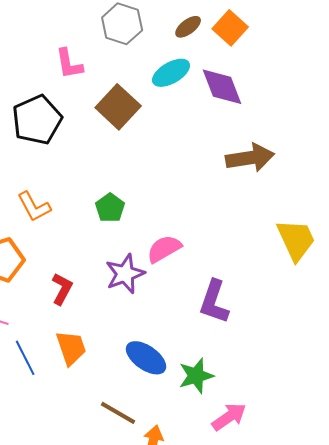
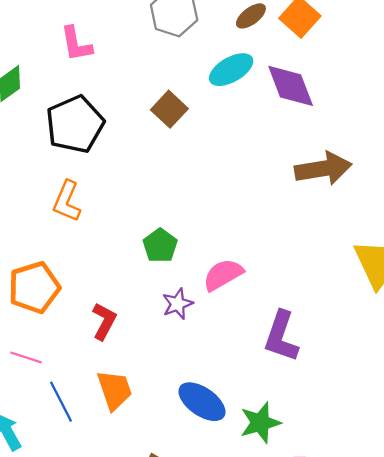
pink L-shape: (69, 64) -> (76, 44), moved
brown square: (118, 107) -> (169, 109), size x0.7
orange L-shape: (34, 207) -> (67, 201), moved, turned 51
green pentagon: (110, 208) -> (160, 246), moved
purple star: (125, 274) -> (178, 304), size x0.7

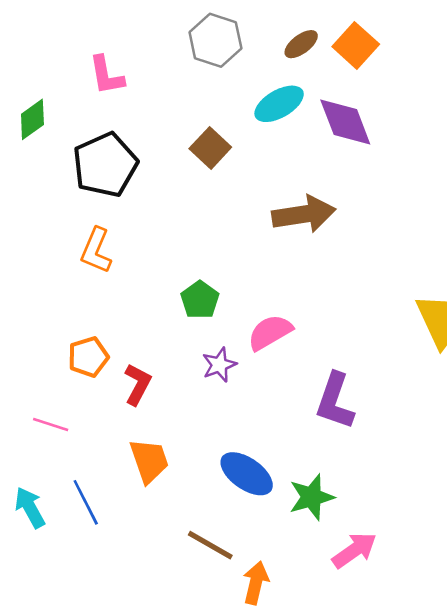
brown arrow: (323, 169) -> (304, 214), moved
orange pentagon: (34, 287) -> (88, 357), moved, size x0.7
blue line: (61, 402) -> (86, 502), moved

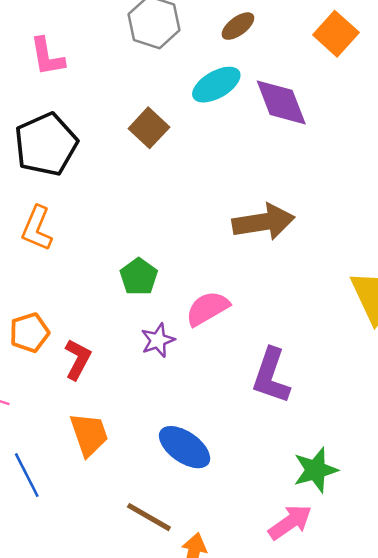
orange square: (356, 45) -> (336, 34), moved
brown arrow: (304, 214) -> (263, 222), moved
green star: (312, 497) -> (316, 470), moved

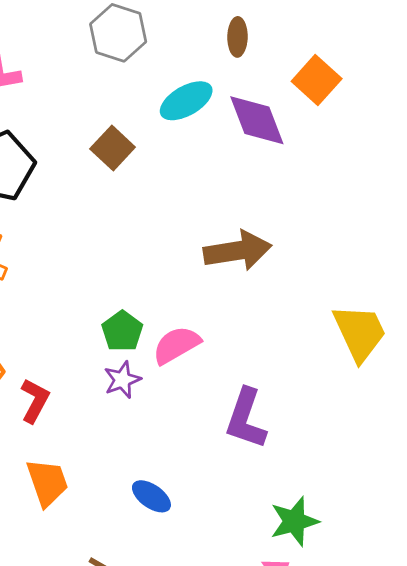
brown ellipse: (238, 26) -> (237, 37), moved, turned -52
orange square: (336, 34) -> (317, 80), moved
green pentagon: (139, 277) -> (122, 331), moved
blue ellipse: (185, 447) -> (151, 496), size x0.7

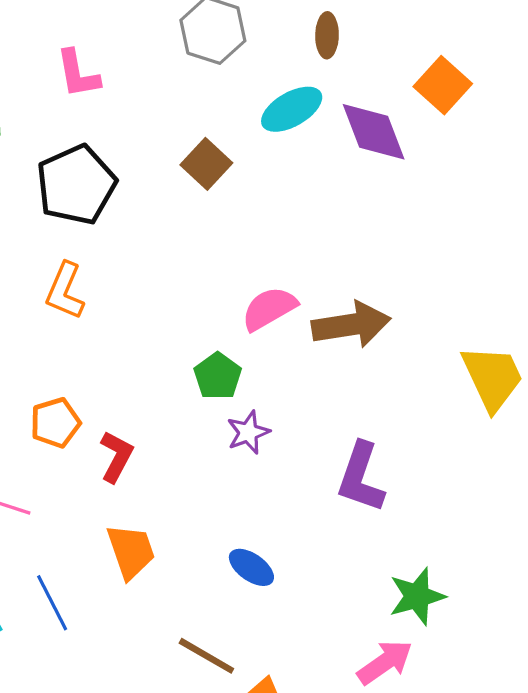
brown ellipse: (237, 37) -> (327, 35), moved
brown arrow: (237, 251) -> (351, 325), moved
pink semicircle: (176, 345) -> (269, 309), moved
purple star: (122, 380) -> (248, 432), moved

